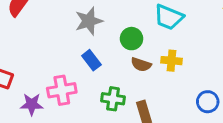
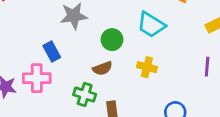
blue rectangle: (91, 60) -> (52, 52), moved
brown semicircle: (141, 64) -> (102, 68), moved, turned -48

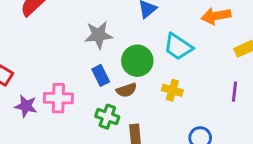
green circle: (112, 40) -> (137, 61), size x1.4
blue rectangle: (52, 52) -> (101, 75), moved

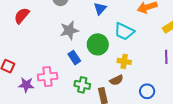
brown semicircle: (126, 90) -> (116, 80), moved

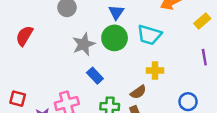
green circle: (98, 44) -> (115, 38), moved
brown semicircle: (116, 80) -> (138, 92), moved

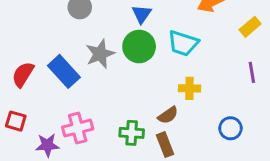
red semicircle: (24, 36) -> (23, 74), moved
blue rectangle: (95, 76) -> (64, 71), moved, size x1.5

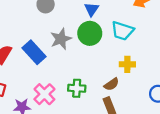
pink cross: (78, 128) -> (44, 94), turned -30
green cross: (132, 133) -> (77, 88), moved

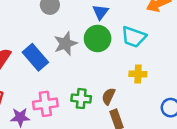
brown semicircle: (111, 84) -> (108, 96), moved, turned 147
pink cross: (44, 94) -> (45, 104), turned 35

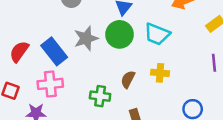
brown semicircle: (108, 96) -> (128, 79), moved
pink cross: (45, 104) -> (50, 84), moved

